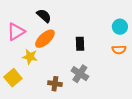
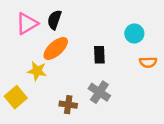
black semicircle: (44, 16) -> (54, 20), turned -112
cyan circle: (120, 27) -> (134, 34), moved
pink triangle: (16, 32) -> (27, 24), moved

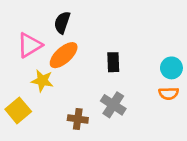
pink triangle: (27, 24) -> (30, 45), moved
cyan circle: (134, 34) -> (171, 68), moved
orange semicircle: (148, 62) -> (169, 93), moved

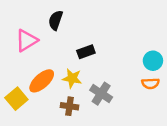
orange ellipse: (64, 55) -> (42, 81), moved
black rectangle: (113, 62) -> (86, 52), moved, turned 72
yellow star: (42, 81) -> (72, 78), moved

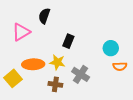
black rectangle: (86, 52) -> (68, 41), turned -48
cyan circle: (153, 61) -> (111, 48), moved
orange ellipse: (42, 81) -> (33, 64), turned 40

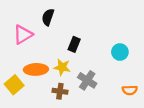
orange semicircle: (120, 66) -> (130, 90), moved

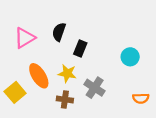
black semicircle: (48, 17) -> (59, 32), moved
orange ellipse: (36, 69) -> (39, 76), turned 60

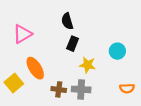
black semicircle: (59, 32) -> (67, 21), moved, turned -35
yellow star: (67, 73) -> (87, 65), moved
gray cross: (95, 88) -> (81, 89), moved, turned -30

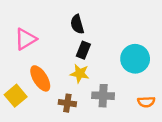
cyan circle: (117, 51) -> (135, 59), size x1.5
yellow star: (87, 65) -> (80, 74), moved
gray cross: (81, 89) -> (103, 96), moved

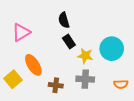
black rectangle: (83, 50) -> (69, 42), turned -56
yellow star: (80, 74) -> (85, 56), moved

